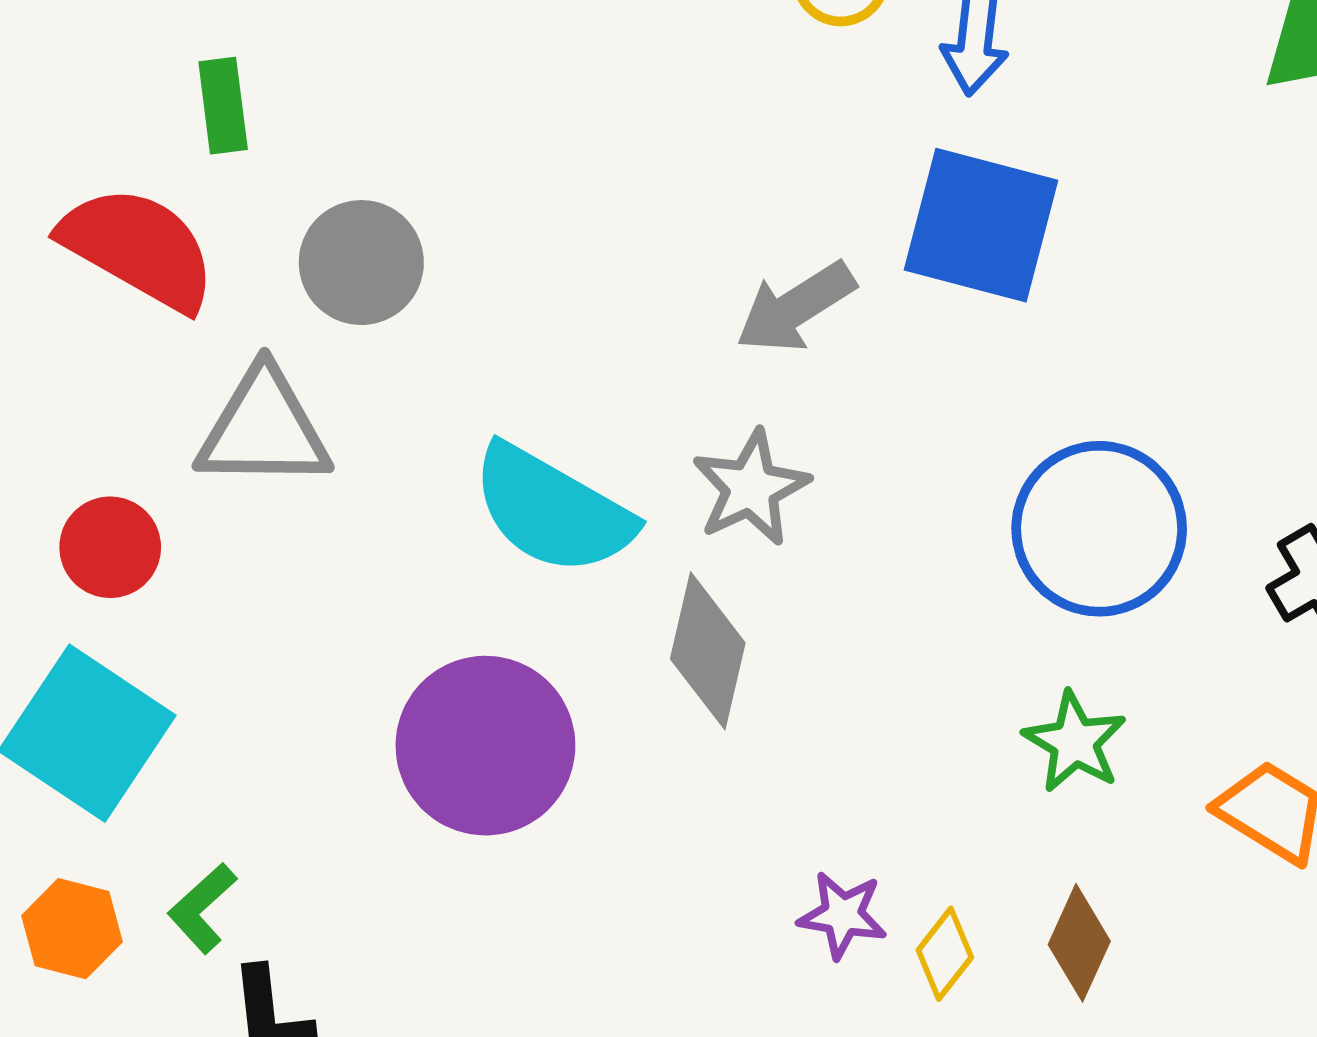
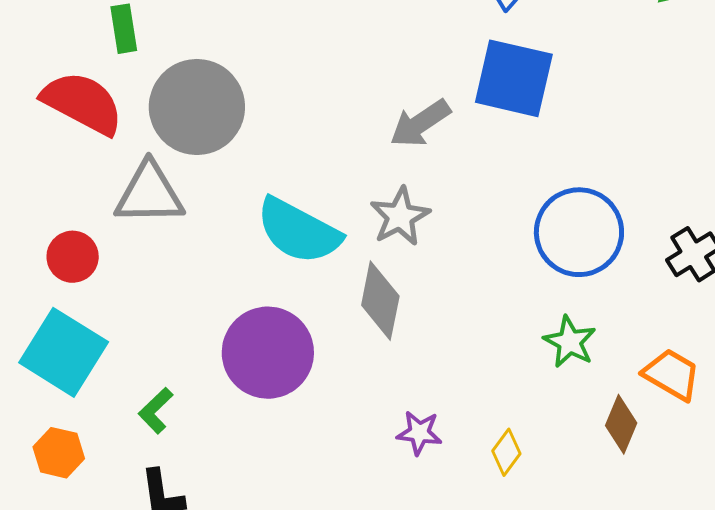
gray circle: (361, 263) -> (197, 107), size x1.5
green L-shape: (202, 908) -> (156, 411), moved
purple star: (843, 915) -> (419, 433), moved
brown diamond: (1079, 943) -> (621, 424), moved

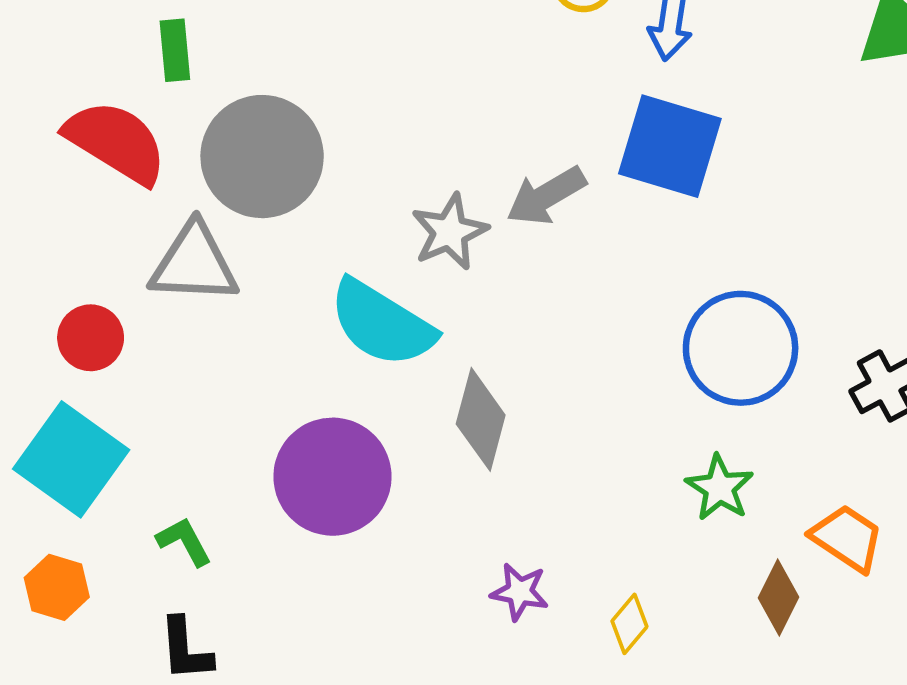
gray star: (400, 217) -> (450, 232), moved
green L-shape: (156, 411) -> (184, 542), turned 102

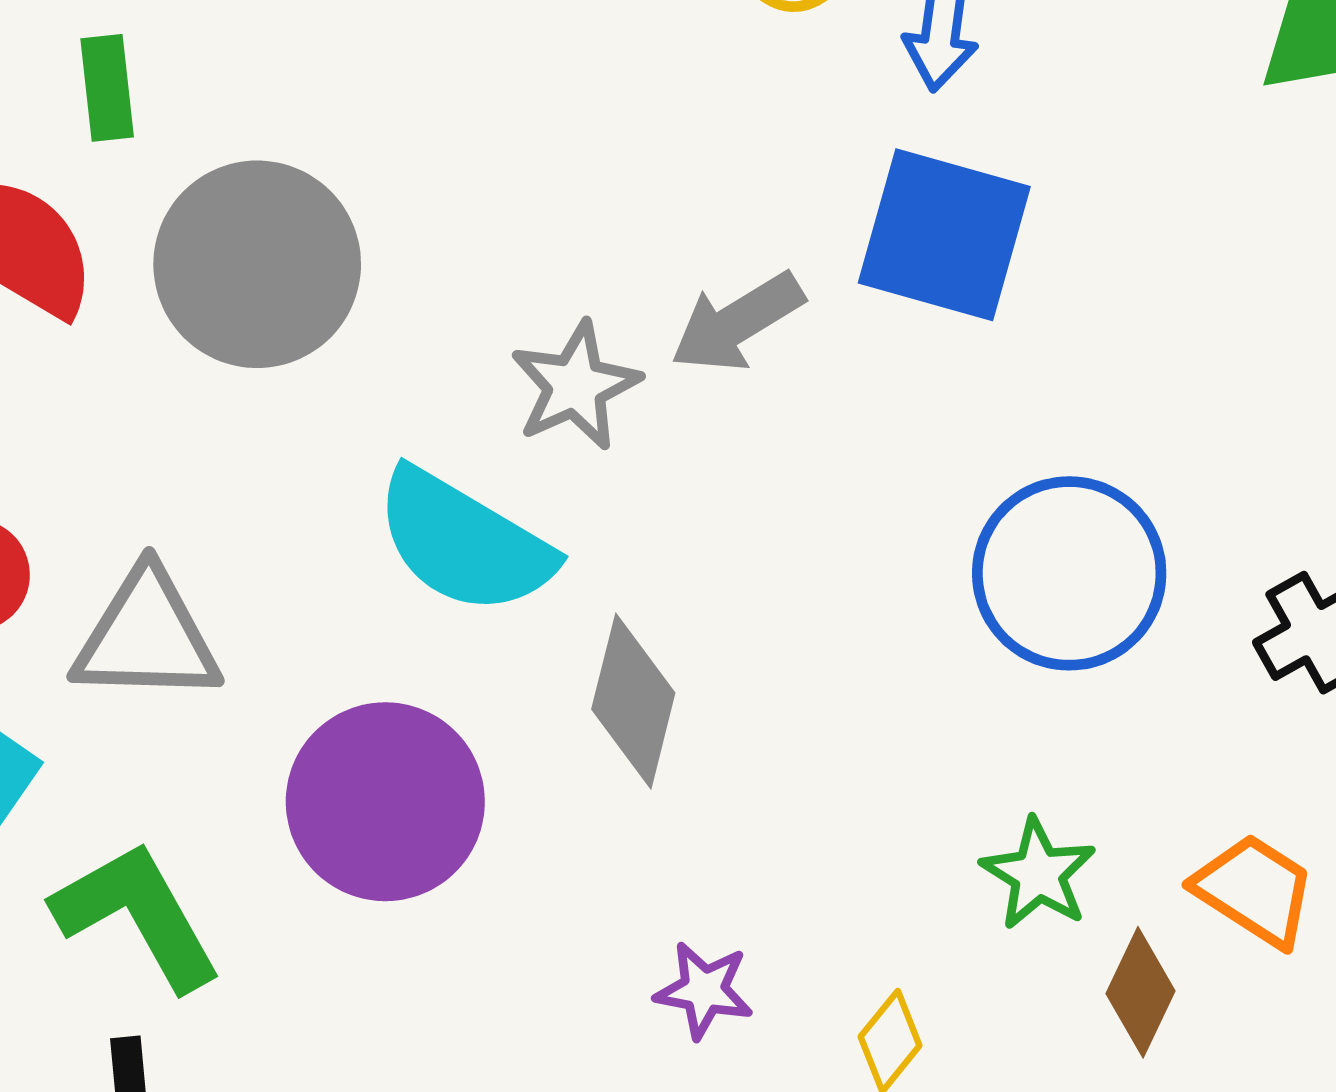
gray triangle: (194, 263) -> (147, 637), moved
green star: (720, 488) -> (1038, 874), moved
green L-shape: (184, 542) -> (137, 915), size x1.8

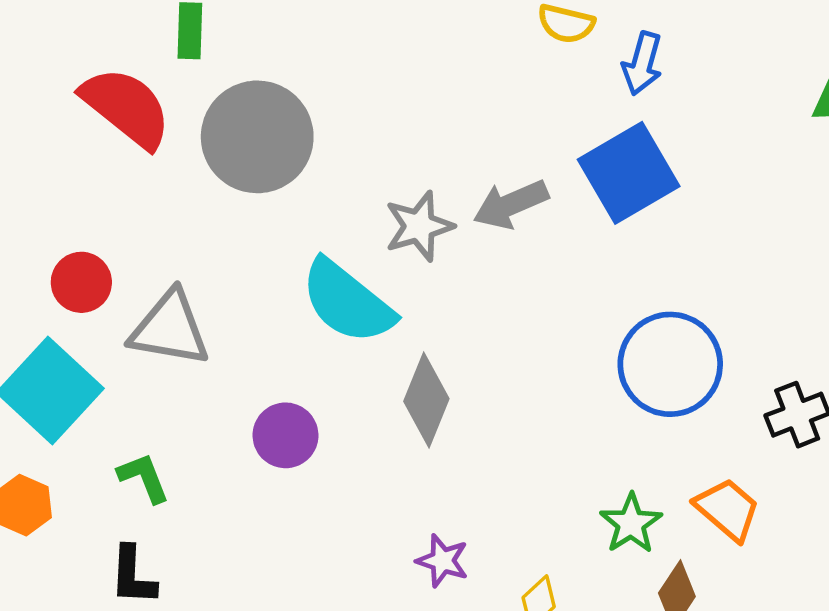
blue square: (944, 235) -> (629, 173), turned 36
purple circle: (385, 802) -> (285, 435), size x0.6
orange trapezoid: (1255, 890) -> (728, 509), moved
green L-shape: (137, 915) -> (144, 478), size x0.6

